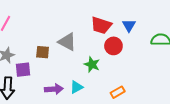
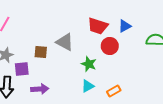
blue triangle: (129, 25) -> (125, 26), turned 32
cyan triangle: (76, 87) -> (88, 86), moved
purple arrow: (54, 89) -> (40, 89), moved

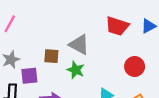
red circle: (110, 46) -> (135, 67), moved
green star: (89, 64) -> (76, 70), moved

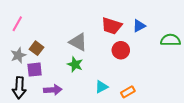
brown square: (51, 56) -> (37, 48), moved, turned 32
red circle: (135, 67) -> (121, 50), moved

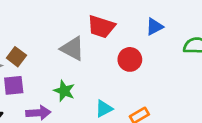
red trapezoid: (112, 26) -> (101, 27), moved
green star: (75, 64) -> (64, 91), moved

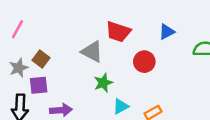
green star: (64, 91) -> (103, 83), moved, turned 30

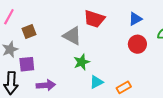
brown square: (41, 59) -> (29, 32), moved, turned 32
red circle: (144, 62) -> (137, 44), moved

